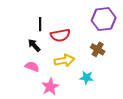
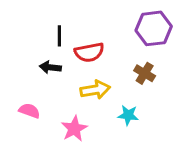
black arrow: (34, 45) -> (50, 67), turned -40
pink semicircle: (32, 67) -> (29, 111), moved

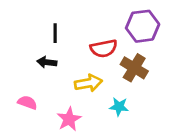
red semicircle: (89, 52) -> (104, 48), moved
brown cross: (145, 73) -> (134, 68), size x1.4

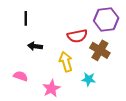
black line: (55, 33) -> (26, 18), moved
yellow arrow: (88, 83) -> (66, 62), turned -96

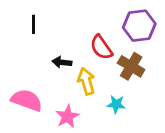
red semicircle: (77, 36) -> (101, 47), turned 66
black arrow: (35, 46) -> (62, 62), moved
pink semicircle: (21, 76) -> (27, 100), size x1.6

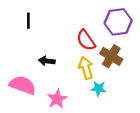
black arrow: (62, 62) -> (47, 61), moved
yellow arrow: (86, 81) -> (86, 68), moved

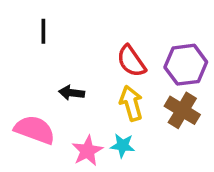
purple hexagon: (118, 22) -> (186, 65), moved
brown cross: (111, 56) -> (182, 110), moved
cyan star: (99, 89) -> (123, 146), moved

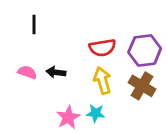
red semicircle: (131, 61) -> (102, 48), turned -64
pink semicircle: (35, 130) -> (27, 72), moved, size x0.6

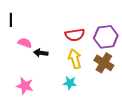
black line: (34, 24) -> (11, 20), moved
pink semicircle: (27, 72) -> (25, 43), moved
pink star: (68, 117) -> (25, 86), moved, turned -30

